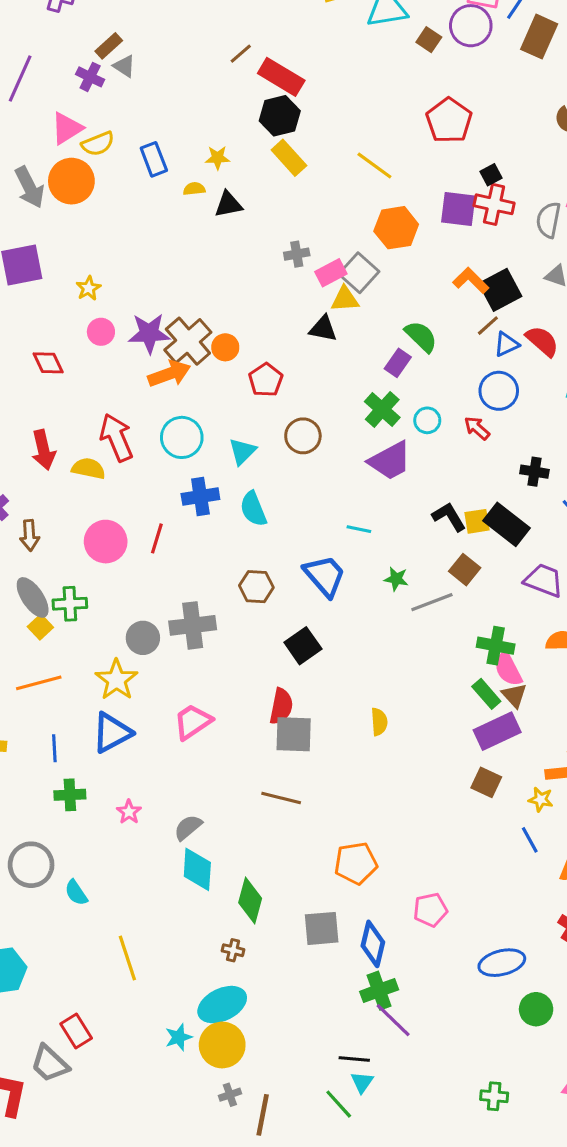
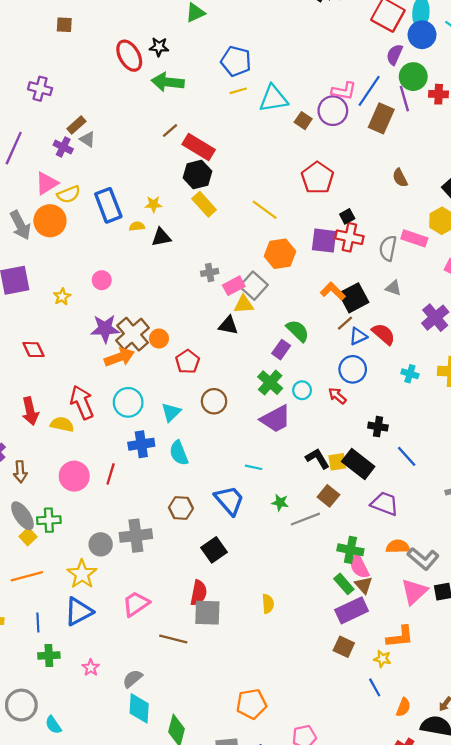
blue rectangle: (154, 159) -> (108, 205), size x1.4
pink circle: (101, 332) -> (102, 280), moved
brown line: (281, 798) -> (173, 639), moved

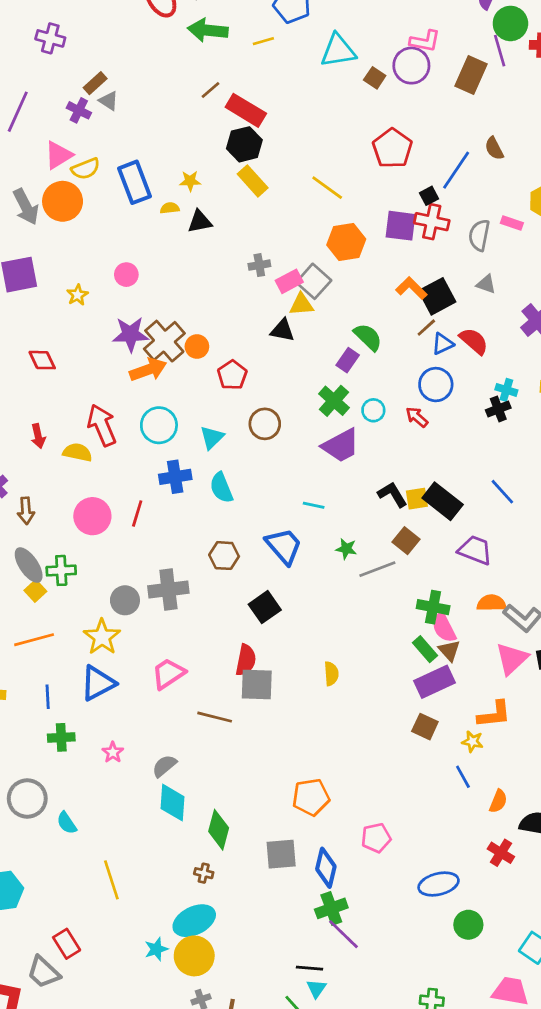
yellow line: (238, 91) -> (263, 41), moved
blue line: (369, 91) -> (456, 170), moved
pink rectangle: (414, 238) -> (512, 223), size x0.7
red arrow: (30, 411) -> (38, 436), size x0.7
black cross: (378, 427) -> (498, 409), moved, turned -30

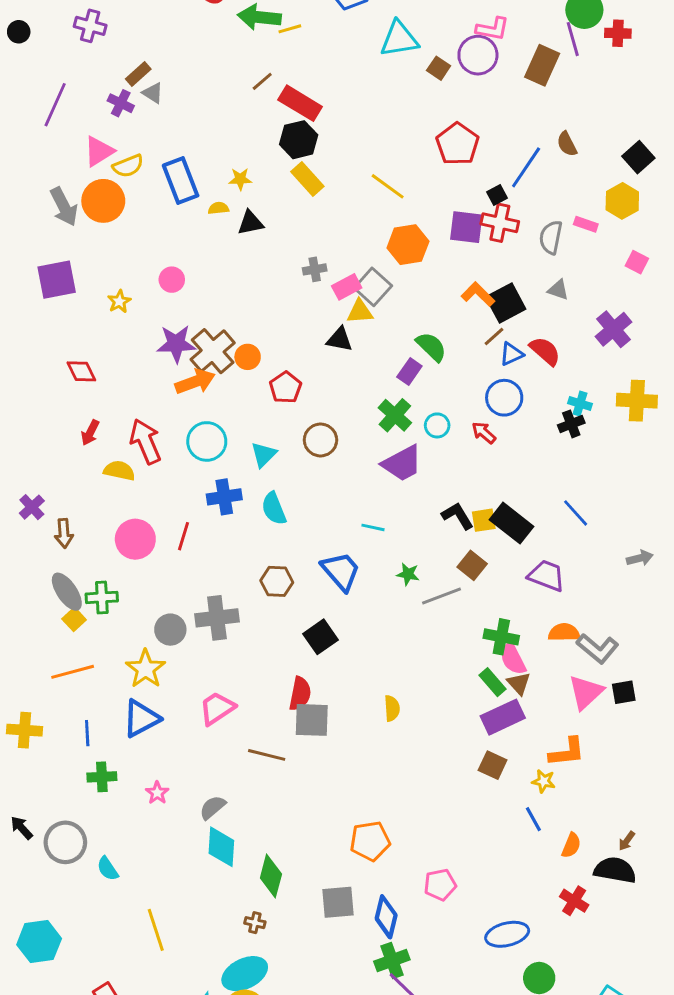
yellow line: (263, 41) -> (290, 29), moved
red arrow: (38, 436) -> (90, 433), moved, turned 40

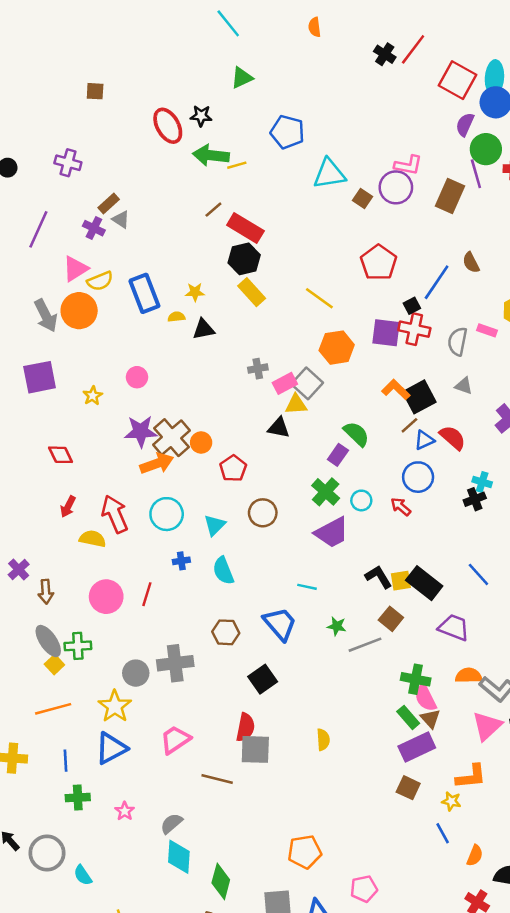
blue cross: (224, 497) -> (181, 561), size x0.6

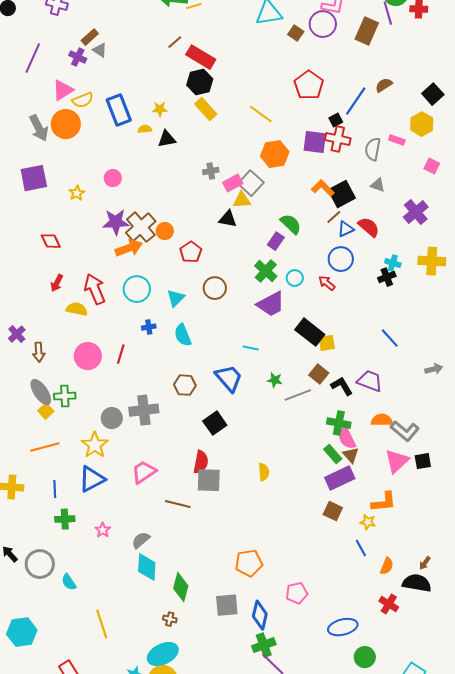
brown semicircle: (471, 263) -> (384, 85), turned 84
black L-shape: (379, 577) -> (342, 386), moved
black rectangle: (424, 583) -> (310, 332), moved

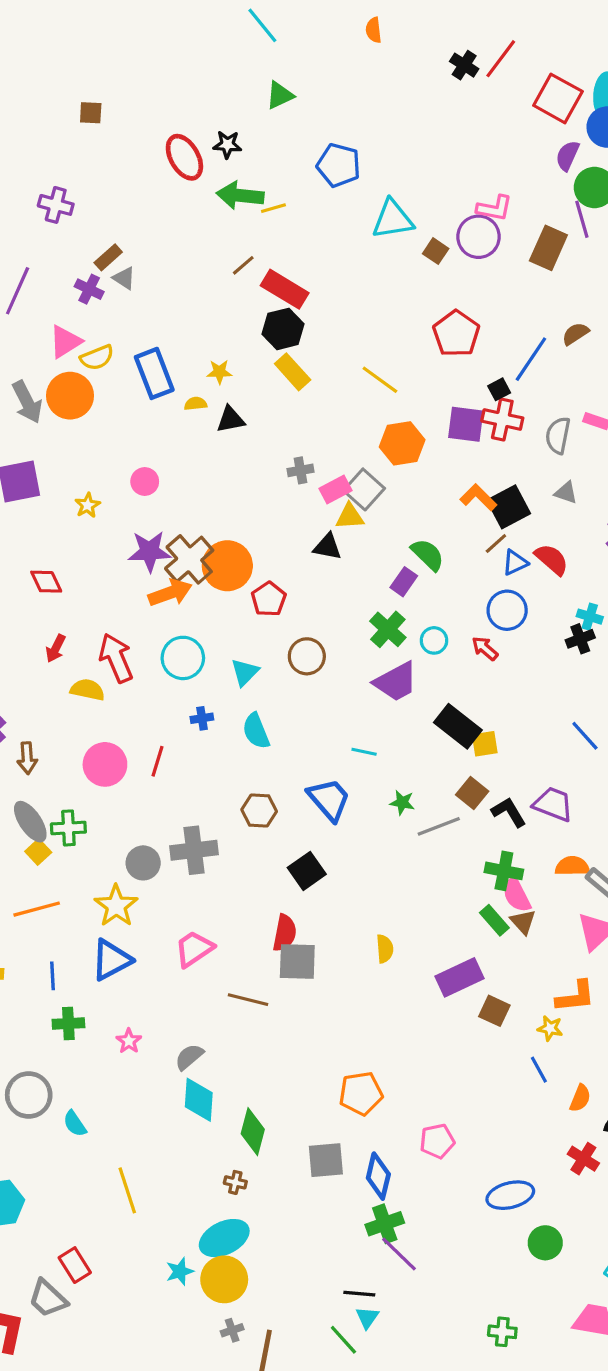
orange circle: (165, 231) -> (227, 566), size x1.8
purple rectangle: (340, 478) -> (459, 977), moved

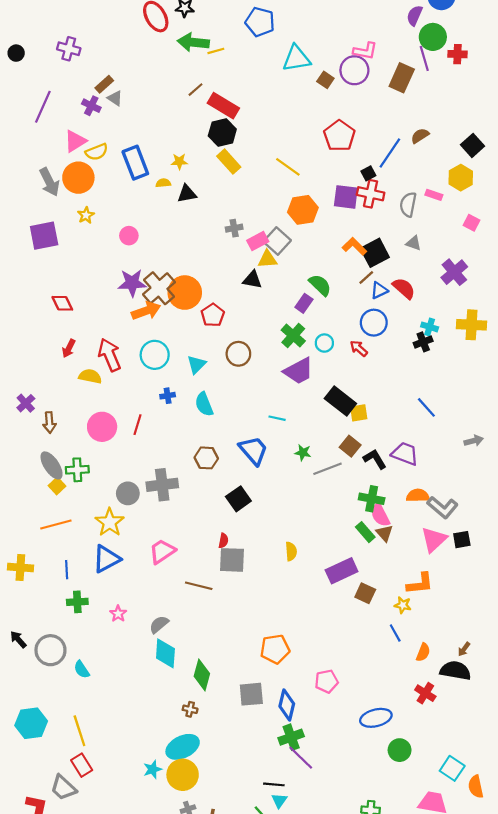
yellow star: (87, 505) -> (86, 215), moved
red semicircle: (285, 933) -> (223, 541), size x0.6
yellow line: (127, 1190) -> (79, 731), moved

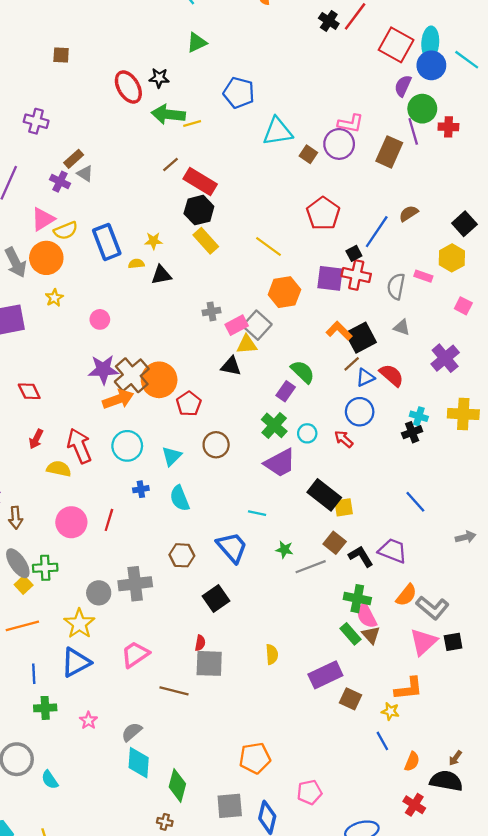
orange semicircle: (418, 496) -> (406, 595), turned 130

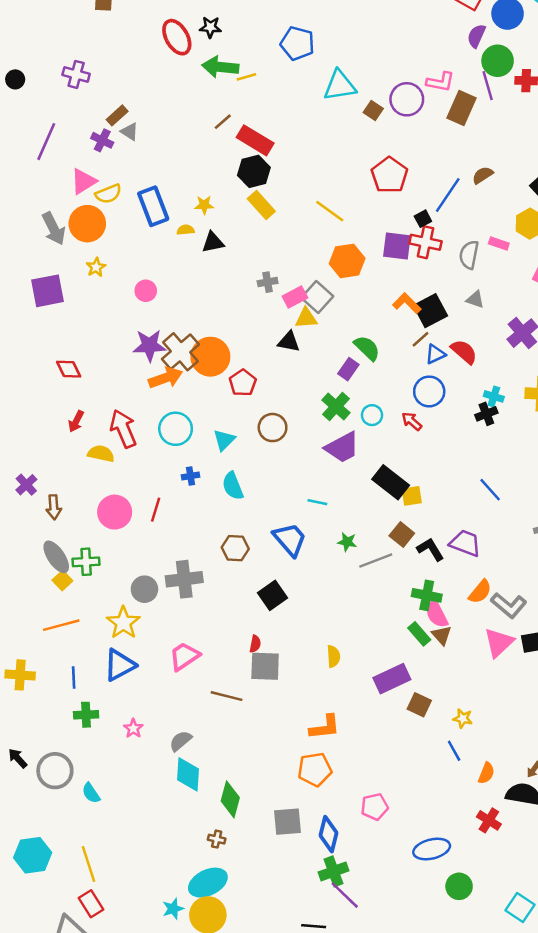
pink L-shape: (351, 123) -> (440, 82), moved
orange L-shape: (409, 689) -> (325, 727), moved

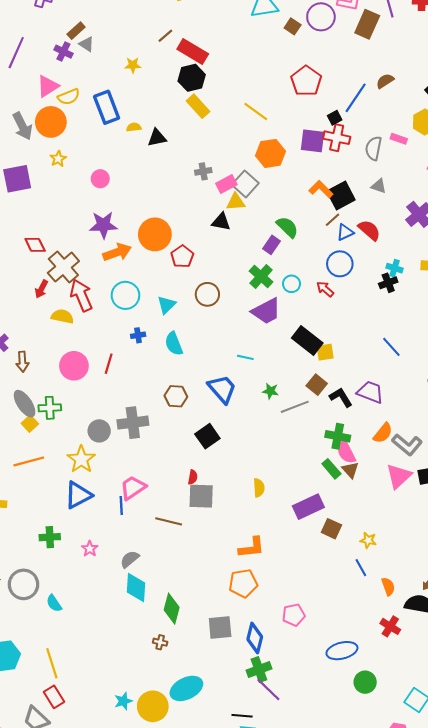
yellow star: (204, 205) -> (133, 65), moved
brown cross: (181, 352) -> (63, 267), moved
blue line: (74, 677) -> (121, 506), moved
orange semicircle: (486, 773) -> (388, 586), turned -42
cyan ellipse: (208, 883) -> (186, 688), moved

